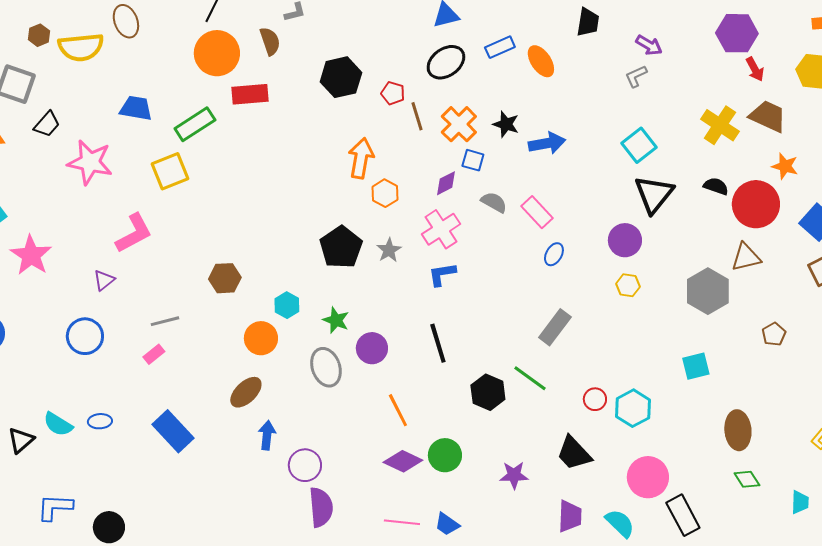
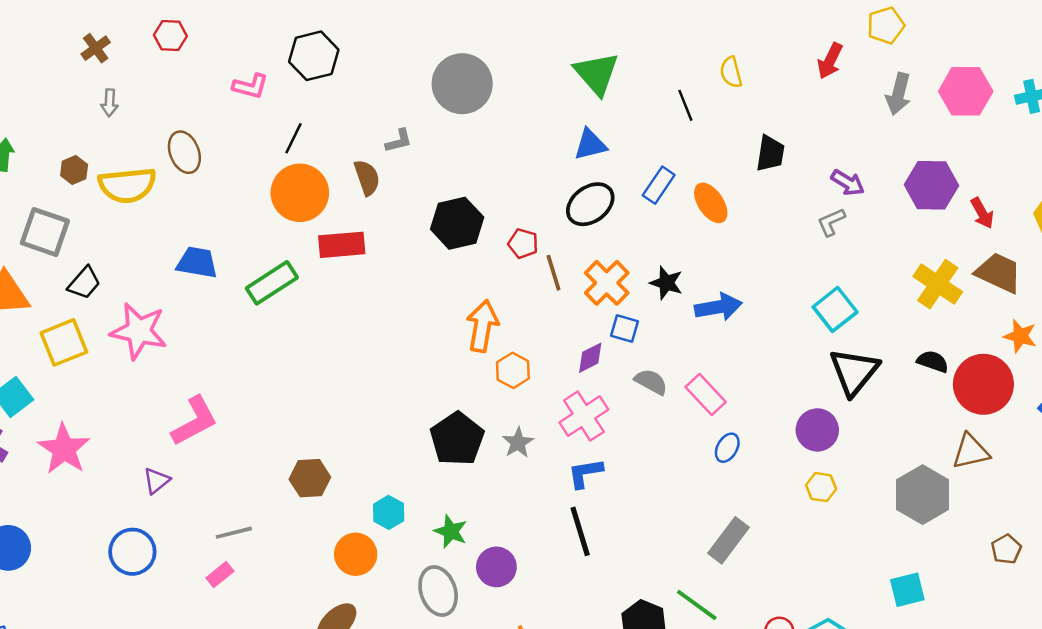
purple hexagon: (737, 33) -> (931, 185), moved
blue rectangle: (500, 47) -> (659, 185), turned -32
yellow square: (170, 171) -> (64, 342), moved
black line: (438, 343) -> (580, 531), moved

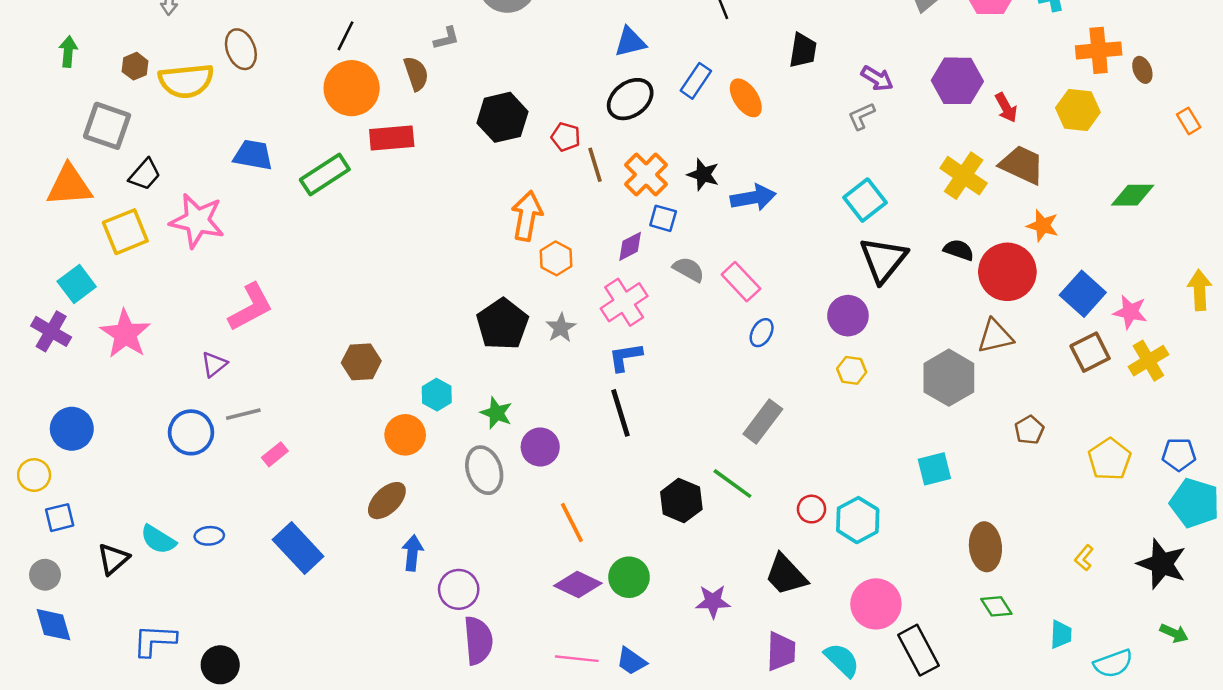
gray line: (234, 533) -> (243, 414), moved

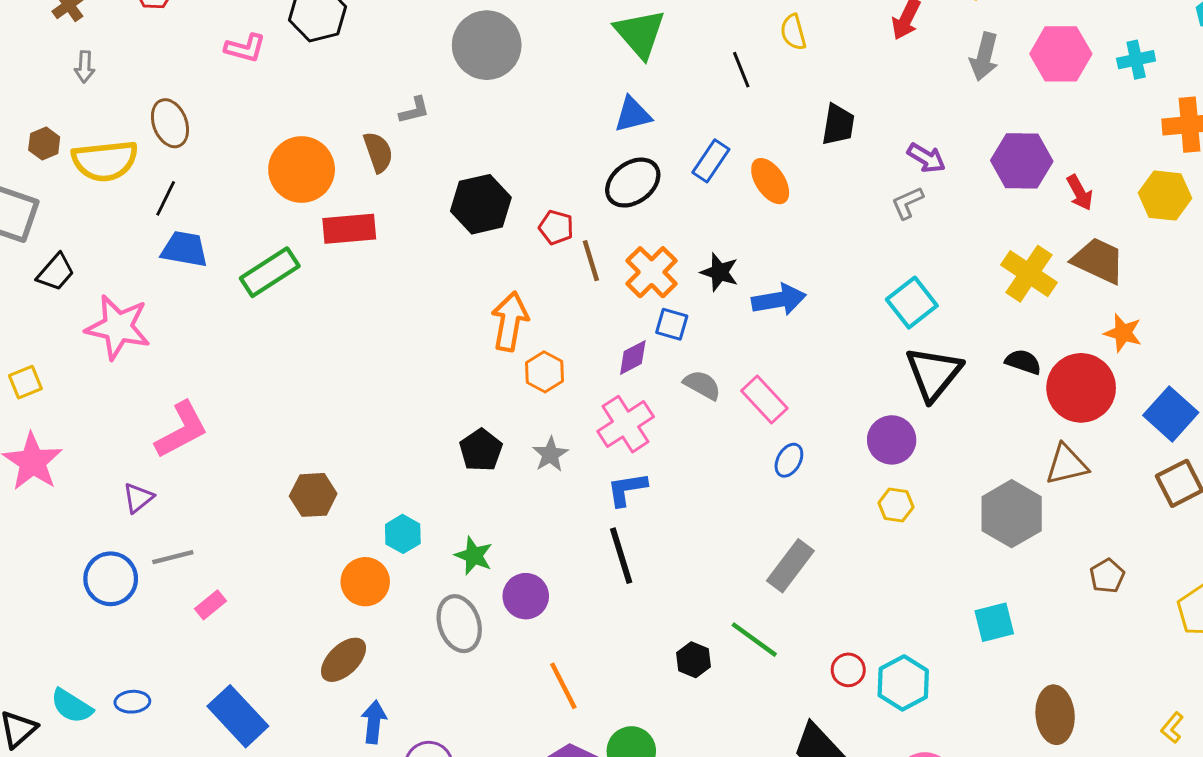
black line: (346, 36) -> (166, 198), moved
yellow square: (125, 232) -> (25, 382), moved, size x0.6
black pentagon: (502, 324) -> (481, 450), size x0.7
black hexagon: (681, 501) -> (693, 660), size x0.7

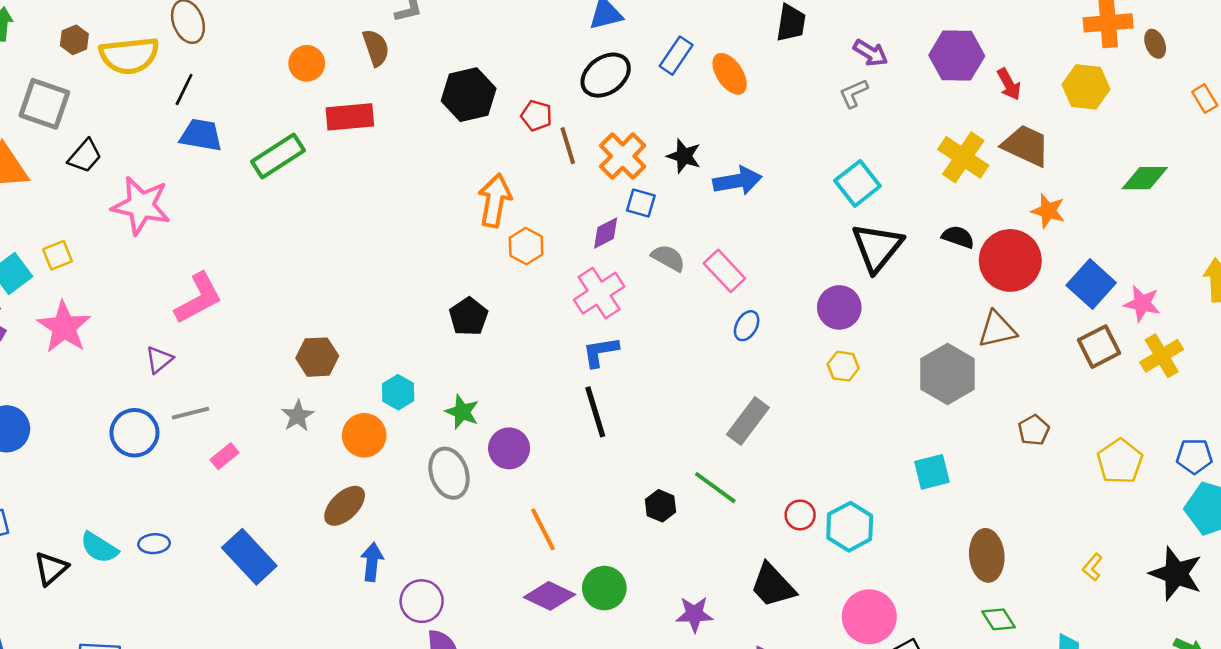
orange circle: (302, 170) -> (307, 63), size x0.6
gray star: (550, 454) -> (298, 416), moved

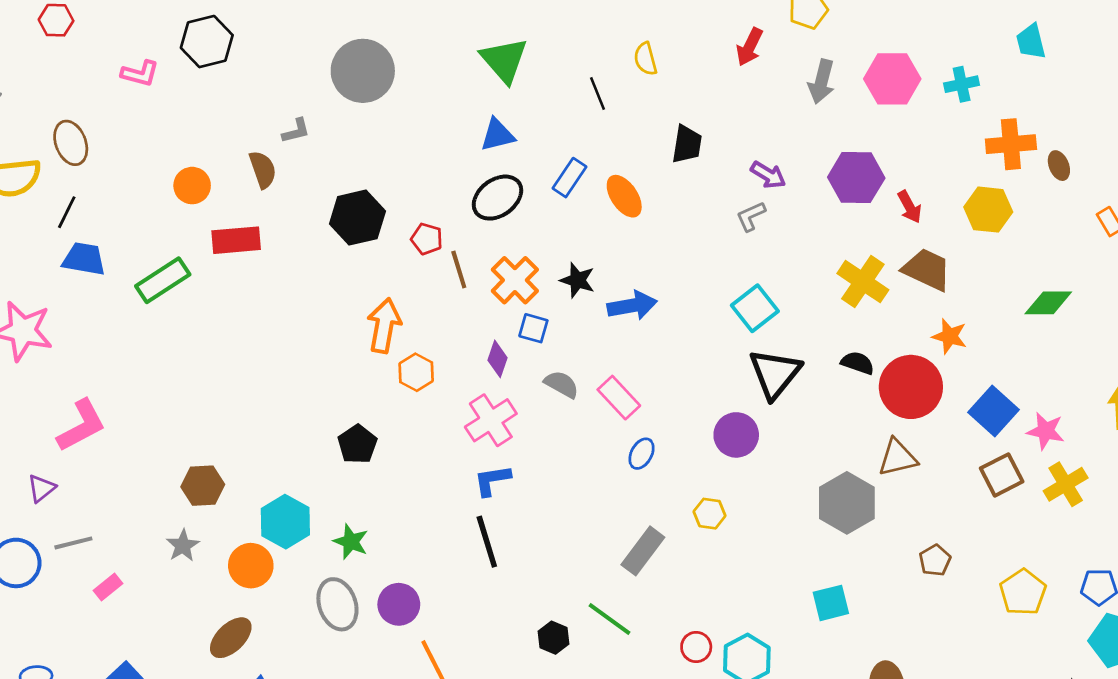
purple diamond: (606, 233) -> (497, 359), turned -44
yellow hexagon: (843, 366) -> (710, 514), moved
cyan hexagon: (398, 392) -> (285, 522), size x1.5
purple circle: (509, 448) -> (399, 604), moved

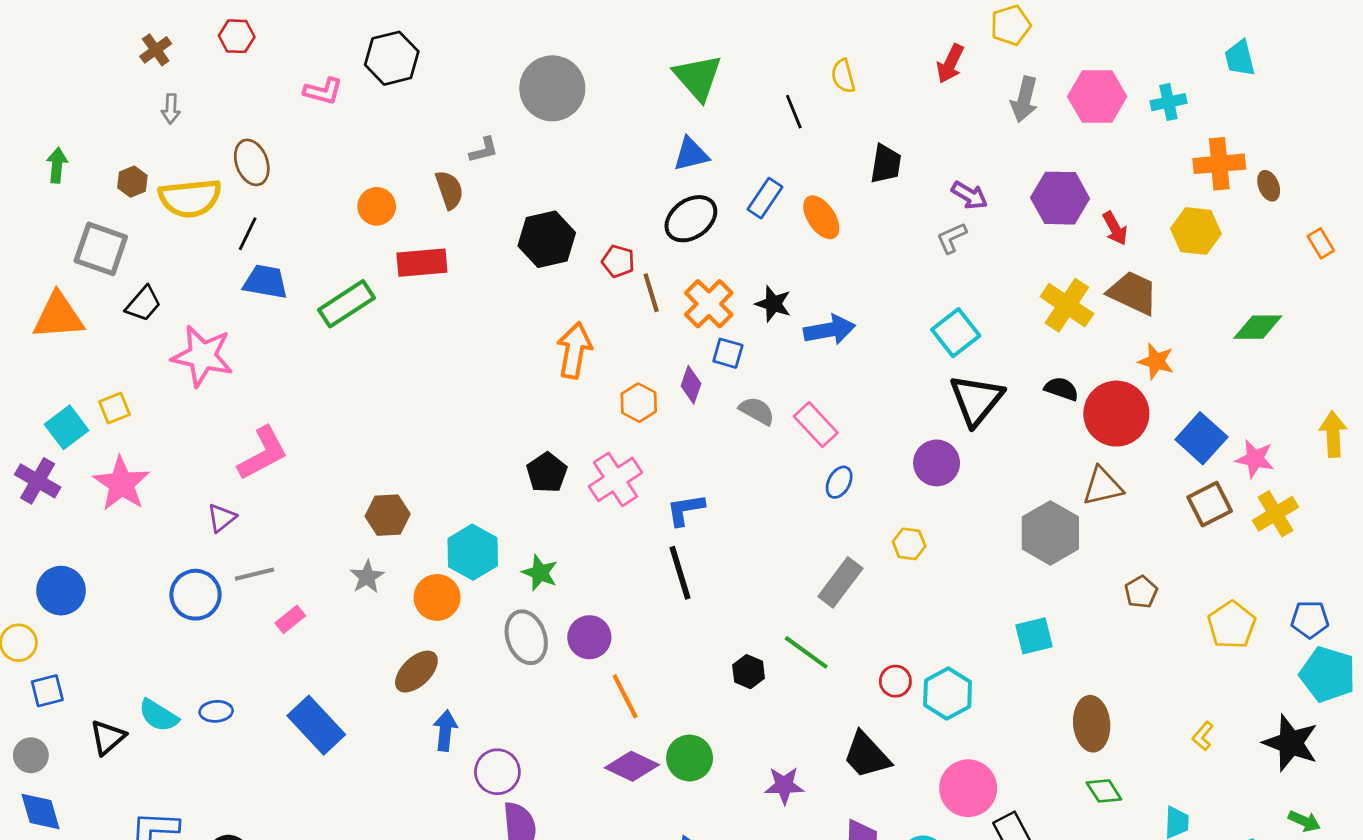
orange hexagon: (416, 372) -> (639, 403), moved
pink cross: (491, 420) -> (615, 479), moved

